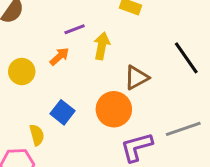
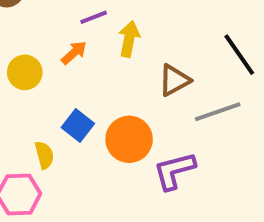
orange circle: (114, 109) -> (129, 139), moved
gray line: (183, 129) -> (218, 112), moved

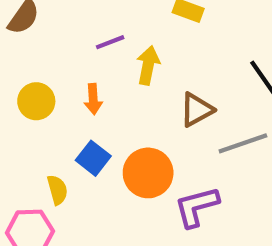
orange arrow: (74, 53) -> (93, 99), moved, turned 128

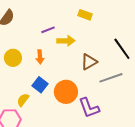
yellow arrow: (148, 65) -> (66, 41), turned 78
yellow semicircle: (57, 190) -> (23, 100), turned -128
purple L-shape: (197, 207) -> (89, 108), turned -95

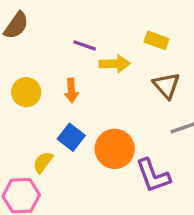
yellow rectangle: (85, 15) -> (156, 40), moved
purple line: (48, 30) -> (85, 45), turned 40
brown triangle: (89, 62) -> (166, 85), moved, turned -42

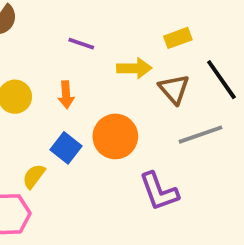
yellow rectangle: (156, 40) -> (178, 38), moved, turned -40
yellow arrow: (115, 64) -> (134, 68), moved
orange circle: (115, 149) -> (115, 136), moved

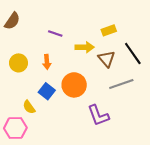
yellow semicircle: (34, 176) -> (29, 107), turned -72

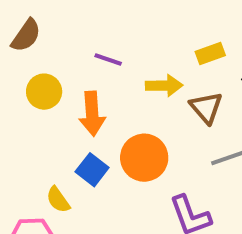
orange arrow: (47, 62) -> (92, 114), size x1.5
yellow circle: (19, 63) -> (44, 92), moved

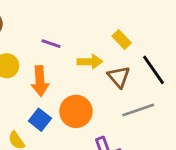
yellow rectangle: (210, 54) -> (122, 39), turned 66

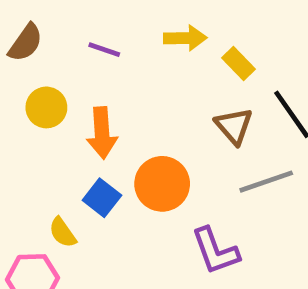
purple line: (51, 44) -> (104, 50), moved
yellow arrow: (90, 62) -> (185, 38), moved

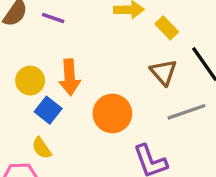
purple line: (104, 50) -> (53, 18), moved
yellow circle: (46, 107) -> (30, 81), moved
blue square: (102, 198) -> (48, 110), moved

